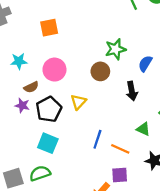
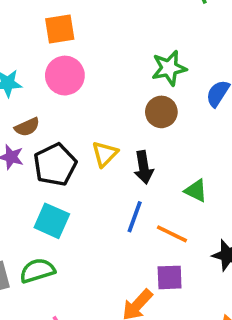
pink circle: (54, 70) -> (65, 76), moved
brown circle: (100, 71) -> (161, 112), moved
black arrow: (132, 91) -> (144, 167), moved
green triangle: (143, 129) -> (196, 191), moved

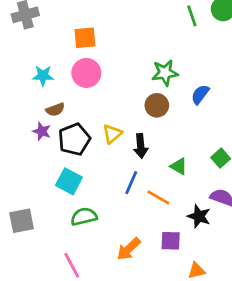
green semicircle: (37, 271) -> (84, 217), moved
purple square: (170, 277) -> (171, 241), moved

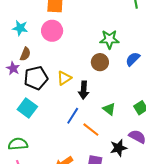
brown semicircle: (55, 110) -> (25, 54), turned -56
black star: (199, 216) -> (118, 148), turned 30
green semicircle: (84, 217) -> (18, 144), moved

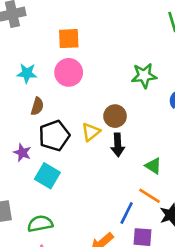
brown circle: (100, 62) -> (115, 116), moved
purple star: (13, 68) -> (22, 153), moved
blue line: (73, 116) -> (127, 213), moved
orange line: (91, 130) -> (149, 196), moved

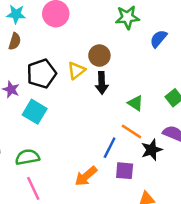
brown semicircle: (37, 106) -> (15, 41), moved

